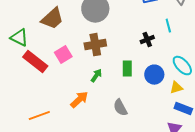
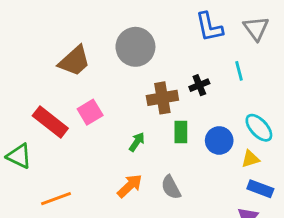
green triangle: (19, 38) -> (19, 156), moved
black cross: (147, 40) -> (199, 85), moved
brown cross: (95, 45) -> (162, 98), moved
orange arrow: (79, 100) -> (130, 186), moved

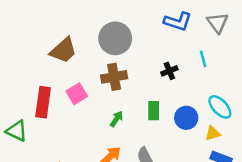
blue L-shape: (209, 27) -> (178, 22), turned -60
brown cross: (162, 98) -> (114, 77), moved
red rectangle: (50, 122) -> (43, 102), turned 60

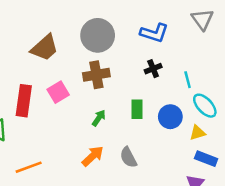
blue L-shape: (178, 22) -> (154, 33), moved
cyan line: (203, 59) -> (188, 80), moved

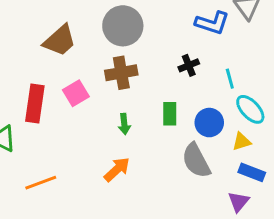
blue L-shape: (154, 33) -> (212, 23), moved
green arrow: (99, 118) -> (124, 124), turned 140
gray semicircle: (128, 157) -> (196, 161), moved, size x1.4

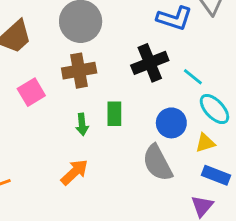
black cross: (189, 65) -> (150, 63), size x1.6
cyan line: (230, 79) -> (193, 77), turned -36
green rectangle: (170, 114) -> (114, 114), moved

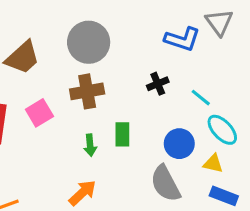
black cross: (150, 63) -> (158, 84), size x0.6
yellow triangle: (205, 143) -> (213, 164), turned 30

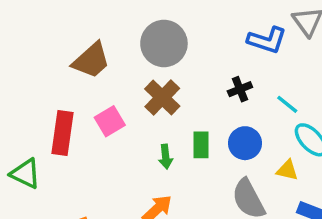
brown cross: (87, 91) -> (162, 98), turned -36
blue circle: (179, 144) -> (245, 143), moved
yellow triangle: (213, 164) -> (287, 170), moved

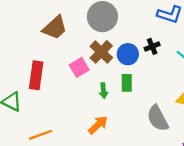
pink square: (110, 121) -> (79, 67), moved
blue circle: (245, 143) -> (128, 54), moved

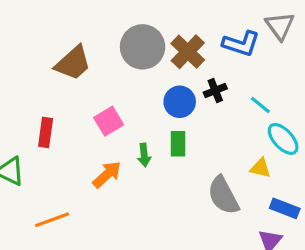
brown cross: (101, 52) -> (188, 52), moved
red rectangle: (36, 75) -> (46, 132), size x0.7
orange arrow: (98, 125) -> (107, 174), moved

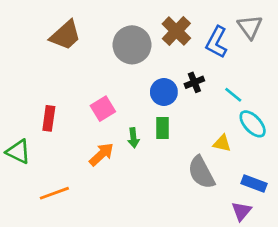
blue L-shape: (241, 44) -> (217, 42), turned 100
brown cross: (188, 52) -> (176, 31), moved
brown trapezoid: (73, 63) -> (65, 35), moved
yellow triangle: (260, 168) -> (222, 143), moved

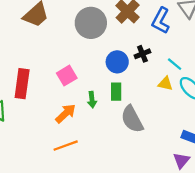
red rectangle: (49, 118) -> (22, 84), size x1.4
yellow triangle: (222, 143) -> (165, 84), moved
gray semicircle: (201, 172) -> (132, 119), moved
orange line: (54, 193) -> (66, 146), moved

